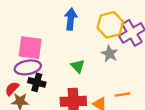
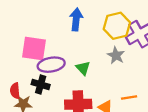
purple ellipse: (28, 67) -> (51, 65), moved
red semicircle: (12, 89) -> (15, 91), turned -48

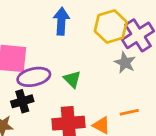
gray star: (116, 55) -> (125, 63), moved
black cross: (41, 85) -> (22, 101), turned -30

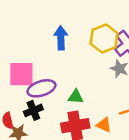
green triangle: (72, 79) -> (76, 97), moved, turned -35

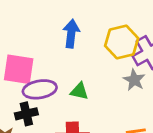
green triangle: (76, 97) -> (79, 91), moved

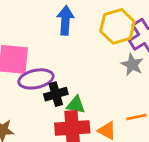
green triangle: (79, 91) -> (76, 105), moved
black cross: (26, 114) -> (56, 94), moved

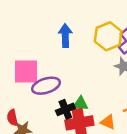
black cross: (56, 94) -> (65, 109), moved

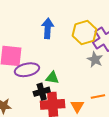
green triangle: (81, 104) -> (52, 78), moved
orange triangle: (108, 122) -> (77, 106), turned 32

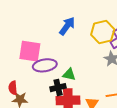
blue arrow: (48, 28) -> (67, 26), turned 30

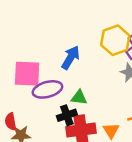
blue arrow: (67, 26) -> (71, 58), moved

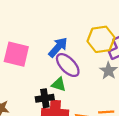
purple ellipse: (47, 89) -> (68, 65), moved, turned 50

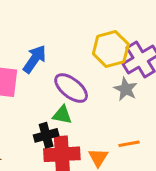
blue arrow: (58, 47) -> (35, 59), moved

